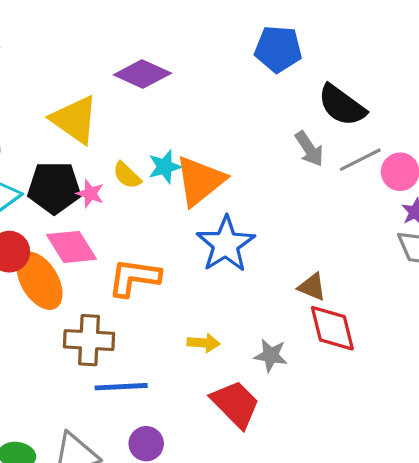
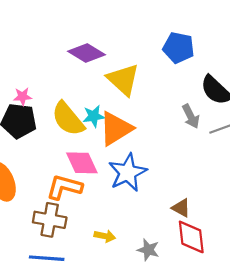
yellow triangle: (75, 120) -> (123, 80), moved
yellow semicircle: (127, 175) -> (68, 119), size x1.8
pink star: (90, 194) -> (23, 96), moved, turned -30
pink diamond: (71, 247) -> (82, 163), moved
brown cross: (89, 340) -> (50, 220), moved

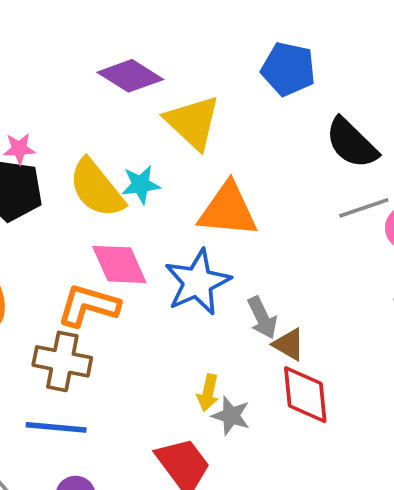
gray arrow: (191, 116) -> (262, 318), moved
orange triangle: (116, 128) -> (228, 210), moved, turned 36
yellow arrow: (105, 236) -> (208, 393), moved, turned 90

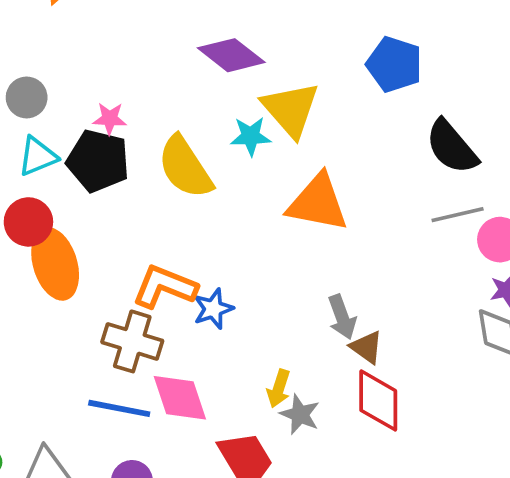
cyan star: (141, 185) -> (251, 136), moved
pink diamond: (119, 264) -> (180, 398), moved
blue star: (198, 282) -> (213, 309), moved, size x0.6

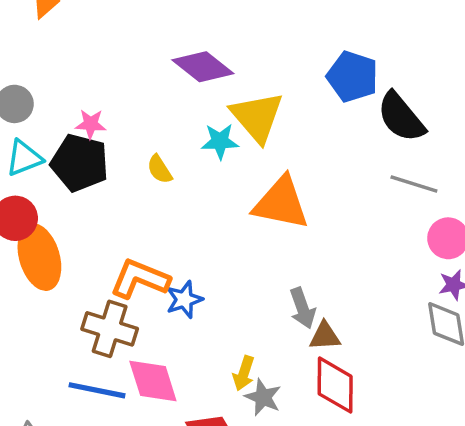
black semicircle: (452, 147) -> (401, 117), moved
yellow semicircle: (185, 167) -> (160, 169), size x0.5
gray line: (458, 215) -> (414, 184), moved, turned 30
brown triangle: (367, 347) -> (325, 336), turned -40

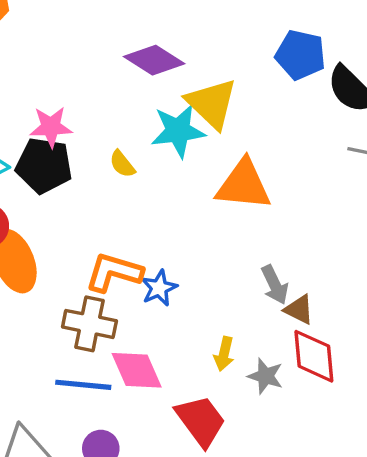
pink star: (91, 124) -> (51, 127), size x1.4
cyan star: (220, 141) -> (178, 131), size x1.5
brown triangle: (325, 336) -> (299, 310), turned 36
gray star: (263, 397) -> (265, 376), moved

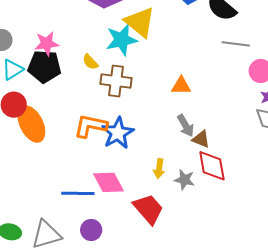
orange triangle: (244, 185) -> (181, 86), moved, size x0.6
blue star: (159, 288) -> (118, 133), size x1.5
brown cross: (89, 324) -> (116, 81), moved

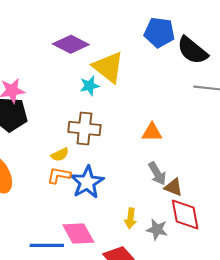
cyan star: (122, 40) -> (90, 86), size x0.6
yellow semicircle: (90, 62) -> (60, 155), moved, turned -72
orange L-shape: (91, 126) -> (59, 175), size x0.7

